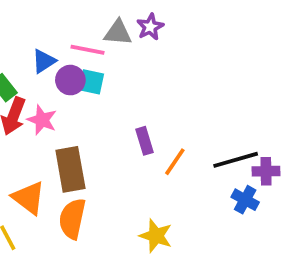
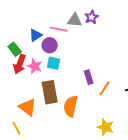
cyan square: (91, 82) -> (54, 63), moved
orange semicircle: (72, 219) -> (71, 106), moved
yellow star: (156, 236) -> (106, 127), moved

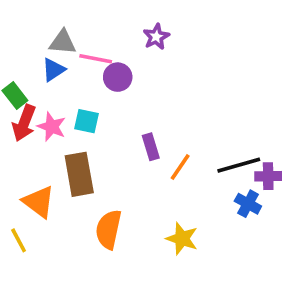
gray triangle: (75, 20) -> (63, 42), moved
purple circle: (50, 45) -> (118, 77), moved
orange semicircle: (71, 106) -> (109, 229), moved

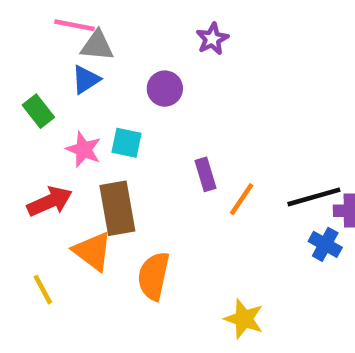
pink line: (96, 59) -> (75, 25), moved
red arrow: (24, 123) -> (50, 201), moved, turned -135
orange triangle: (39, 202) -> (93, 251), moved
yellow star: (182, 239) -> (244, 319), moved

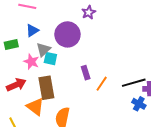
gray triangle: (97, 46) -> (43, 50), moved, turned -49
purple circle: (165, 89) -> (67, 34), size x1.6
green rectangle: (38, 111) -> (11, 45), turned -64

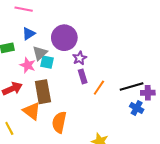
purple star: (89, 12) -> (80, 58), moved

